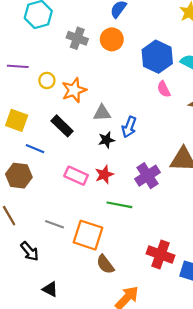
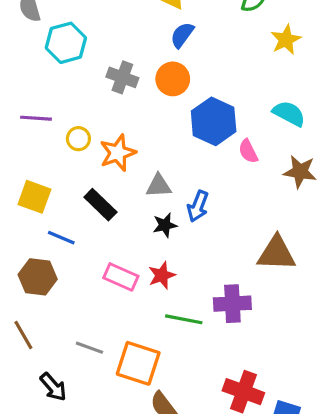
blue hexagon: (157, 57) -> (214, 121), moved
purple cross: (147, 176) -> (232, 304), moved, turned 30

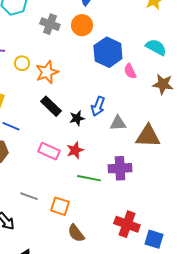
gray triangle: (159, 186) -> (118, 123), moved
black rectangle: (100, 205) -> (51, 106), moved
orange square: (138, 363) -> (60, 206), size x0.7

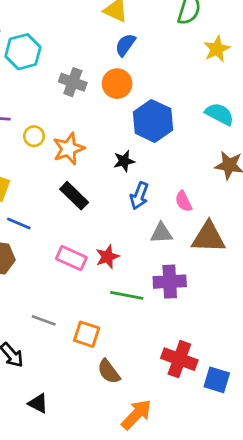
pink semicircle: (130, 71) -> (184, 201), moved
black star: (77, 118) -> (124, 161), moved
gray triangle: (118, 123) -> (161, 233), moved

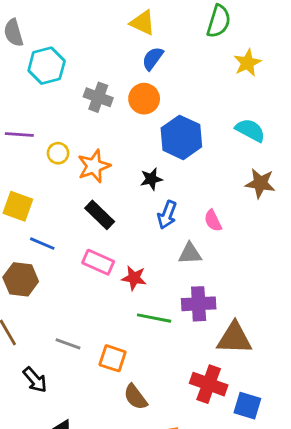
brown triangle: (208, 237) -> (234, 338), moved
red star: (107, 257) -> (134, 278), turned 30
pink rectangle: (71, 258) -> (98, 262), moved

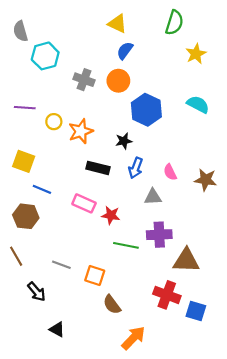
brown star: (260, 183) -> (206, 180), moved
black rectangle: (100, 215) -> (98, 168), moved, turned -30

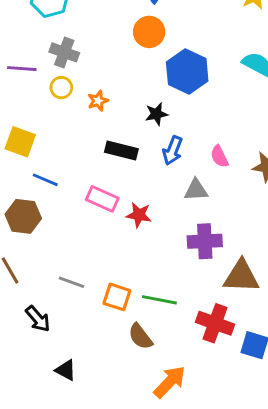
gray cross: (84, 80) -> (64, 52), moved
orange star: (81, 131) -> (98, 101), size x0.6
green line: (126, 245) -> (159, 300), moved

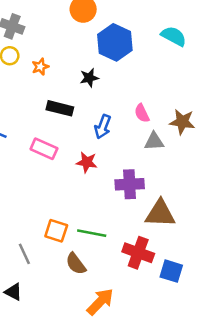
blue arrow: (173, 151) -> (103, 127), moved
gray triangle: (196, 190) -> (154, 141), moved
red star: (139, 215) -> (87, 162), moved
gray line: (72, 282) -> (24, 254), moved, turned 45

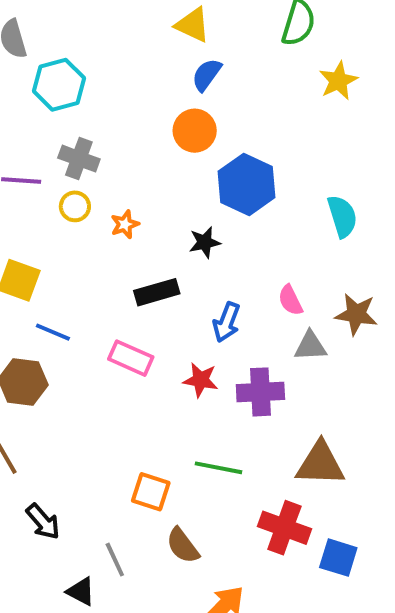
cyan semicircle: (174, 36) -> (342, 216), moved, turned 45
black rectangle: (60, 108) -> (157, 292), turned -30
purple cross: (130, 184) -> (260, 392), moved
green line: (92, 233) -> (219, 468), moved
gray line: (24, 254) -> (115, 560), moved

